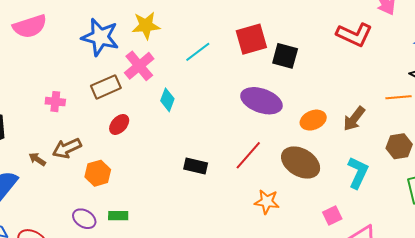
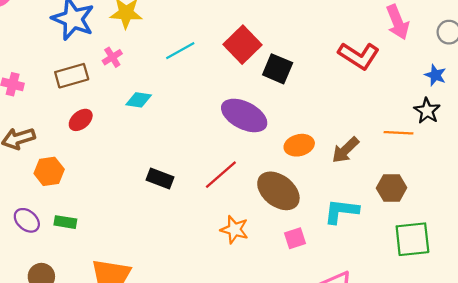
red square: (251, 39) -> (242, 45), turned -36
pink cross: (139, 66) -> (112, 57), size x0.6
cyan diamond: (167, 100) -> (139, 100), turned 70
cyan L-shape: (358, 173) -> (341, 211), turned -116
pink square: (332, 215) -> (295, 238), moved

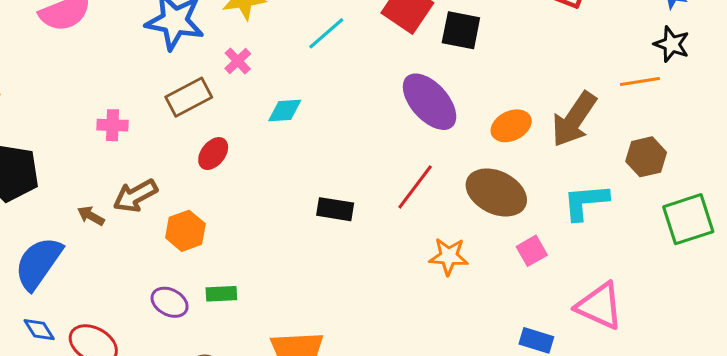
purple ellipse: (244, 115) -> (430, 102), turned 33
brown arrow: (345, 150) -> (574, 119), size x1.4

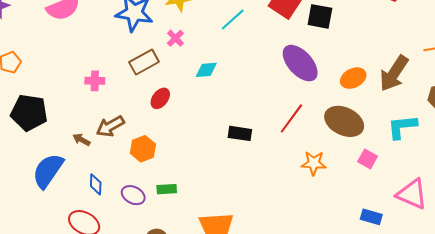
pink square: (532, 251) -> (368, 159), turned -30
blue diamond: (39, 330) -> (96, 184), moved, turned 35

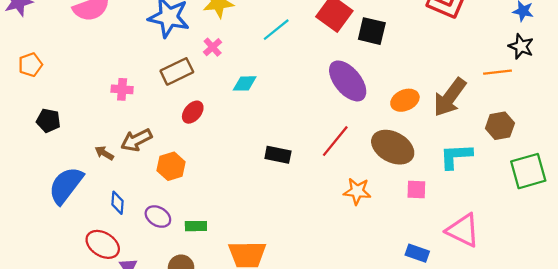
black pentagon: (29, 113) -> (48, 121), size x0.6
pink square: (368, 159) -> (416, 189), turned -30
green rectangle: (167, 189) -> (196, 226), moved

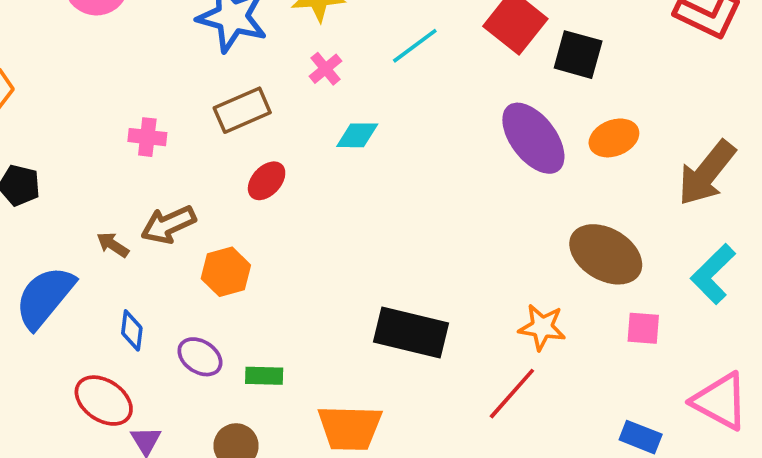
pink cross: (213, 47) -> (325, 69), moved
orange ellipse: (405, 100) -> (614, 138), moved
red line: (335, 141) -> (512, 394), moved
black rectangle: (278, 155) -> (411, 333), moved, size x1.6
cyan L-shape: (456, 156) -> (713, 274), turned -44

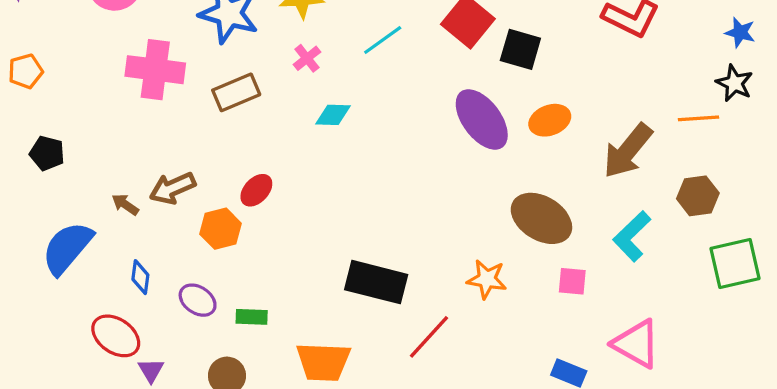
pink cross: (147, 137) -> (155, 70), moved, size x1.8
red ellipse: (267, 181) -> (256, 190), moved
red line: (512, 394) -> (429, 337), moved

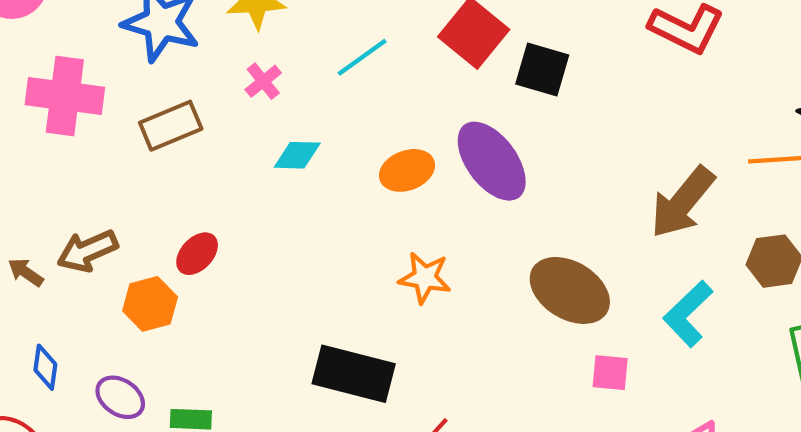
orange ellipse: (550, 120) -> (407, 170), moved
orange star: (487, 279) -> (425, 278), moved

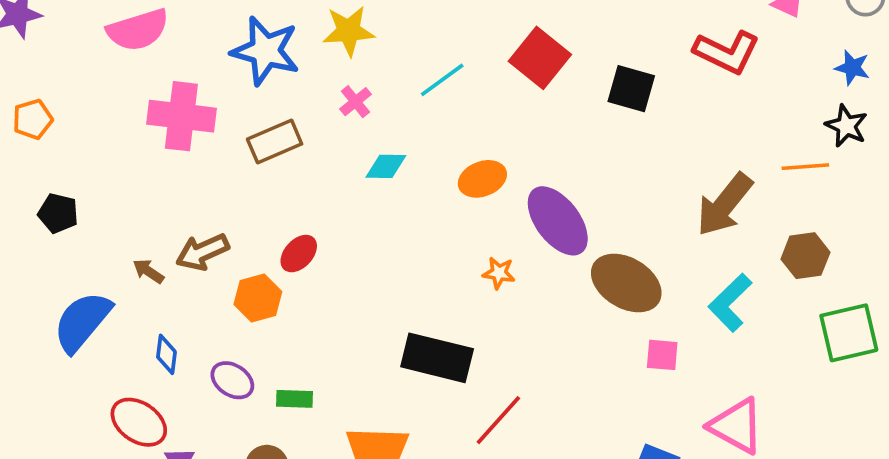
black square: (542, 69) -> (631, 89), moved
purple ellipse: (492, 161) -> (558, 221), moved
orange star: (425, 278) -> (499, 273), size x0.7

